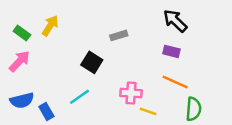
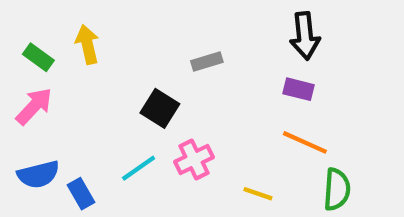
black arrow: (175, 21) -> (305, 36), turned -140
yellow arrow: (50, 26) -> (87, 44), turned -45
pink cross: (131, 93) -> (194, 160), moved, turned -30

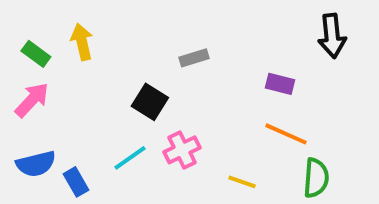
black arrow: (305, 36) -> (332, 36), moved

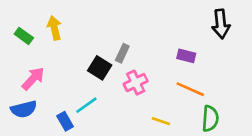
gray rectangle: (194, 58) -> (122, 53), moved, turned -48
pink arrow: (32, 100) -> (33, 79), moved
pink cross: (182, 150) -> (136, 83), moved
blue rectangle: (76, 182) -> (65, 121), moved

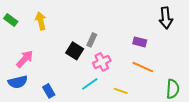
green rectangle: (24, 36) -> (11, 20), moved
cyan line: (86, 105) -> (90, 84), moved
green semicircle: (210, 119) -> (173, 89), moved

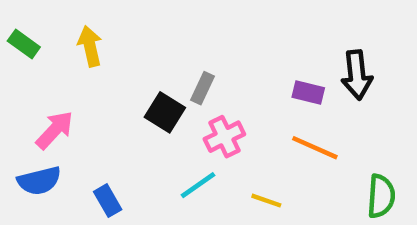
black arrow: (166, 18) -> (357, 75), moved

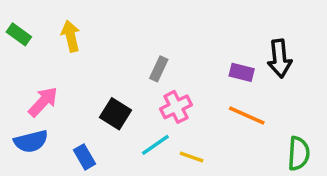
black square: (165, 112) -> (116, 114), moved
yellow line: (266, 201) -> (192, 157), moved

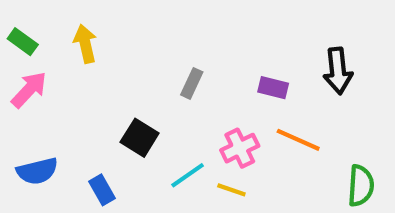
purple rectangle: (242, 72) -> (273, 88), moved
pink arrow: (43, 102) -> (29, 90), moved
pink cross: (176, 107) -> (240, 148), moved

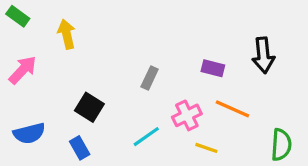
green rectangle: (23, 42) -> (18, 16), moved
gray rectangle: (192, 83) -> (150, 78), moved
black square: (140, 138) -> (89, 107), moved
yellow line: (231, 190) -> (206, 148), moved

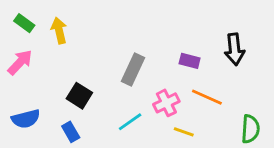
green rectangle: (18, 16) -> (24, 23), moved
gray rectangle: (150, 78) -> (133, 70), size x1.5

